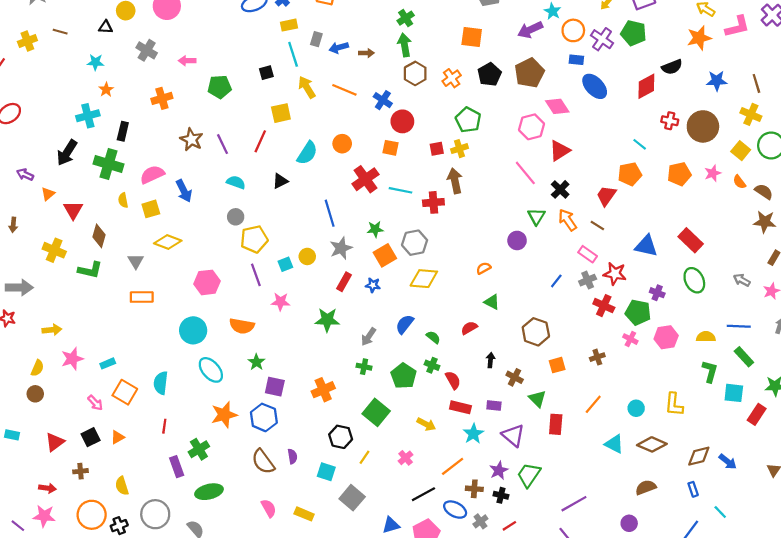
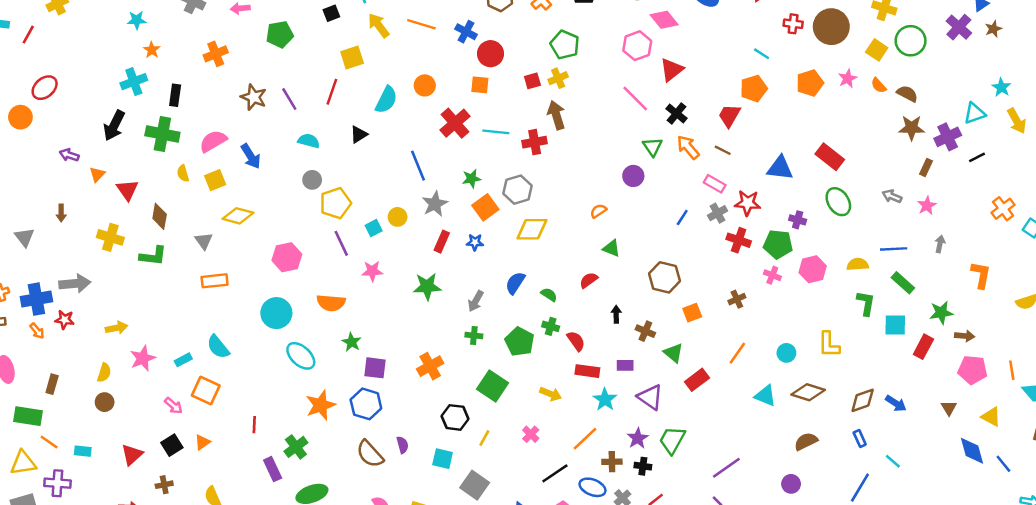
cyan semicircle: (161, 383) -> (218, 347), moved, turned -40
red rectangle: (556, 424) -> (697, 380), turned 54

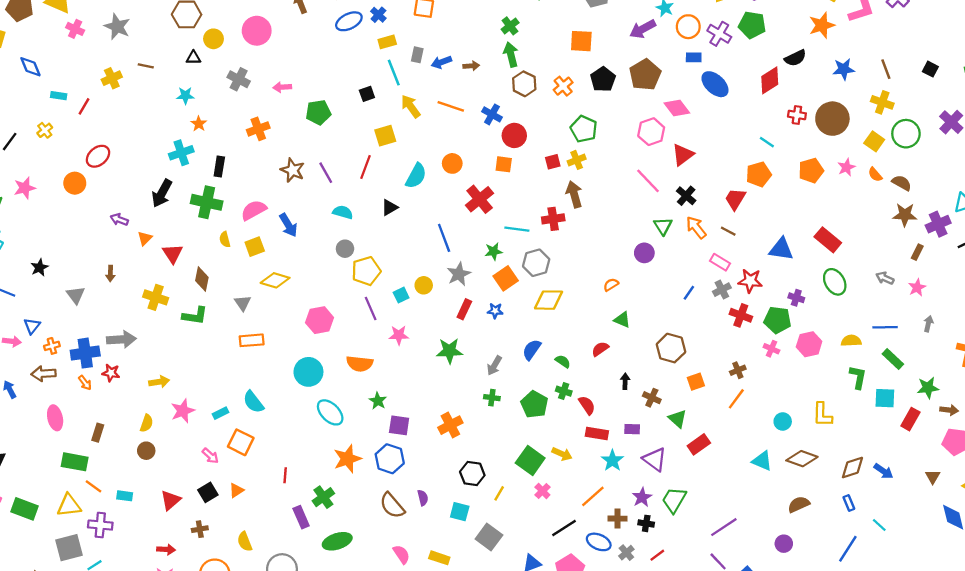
cyan line: (496, 132) -> (517, 229), moved
orange line: (737, 353) -> (736, 399), moved
green square: (493, 386) -> (530, 460), moved

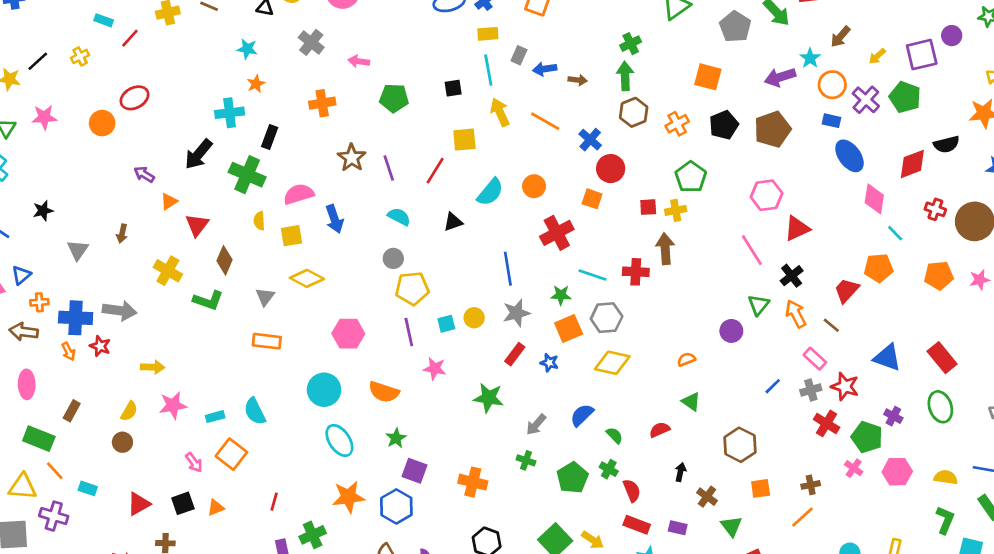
pink diamond: (677, 108) -> (874, 199), moved, turned 35
orange cross: (450, 425) -> (473, 482), turned 30

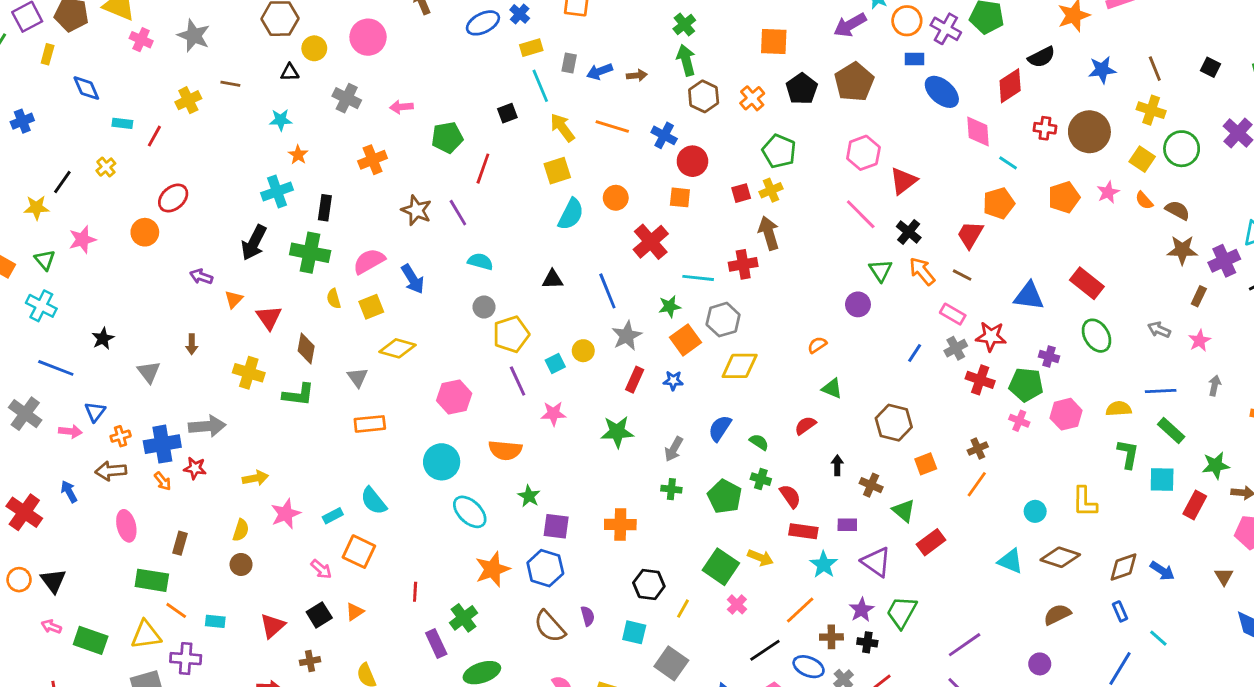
yellow square: (464, 140) -> (557, 171), moved
red line: (435, 171) -> (483, 169), moved
black triangle: (453, 222) -> (553, 279), moved, turned 30

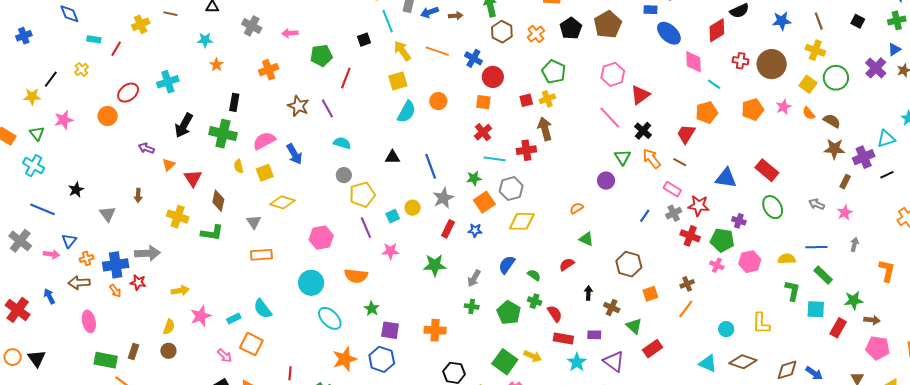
cyan cross: (277, 191) -> (168, 82), moved
red cross: (651, 242) -> (483, 132), moved, size x0.7
brown rectangle: (180, 543) -> (133, 352), moved

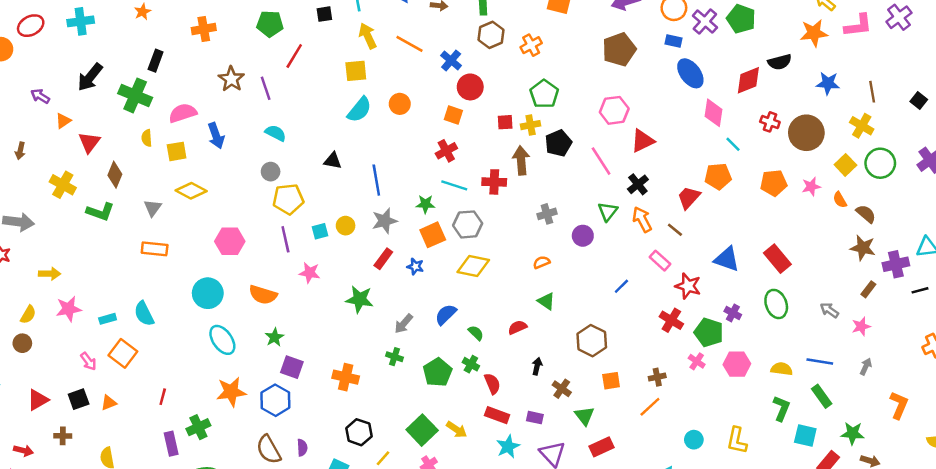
black pentagon: (571, 28) -> (558, 143), moved
gray cross: (674, 213) -> (547, 214), moved

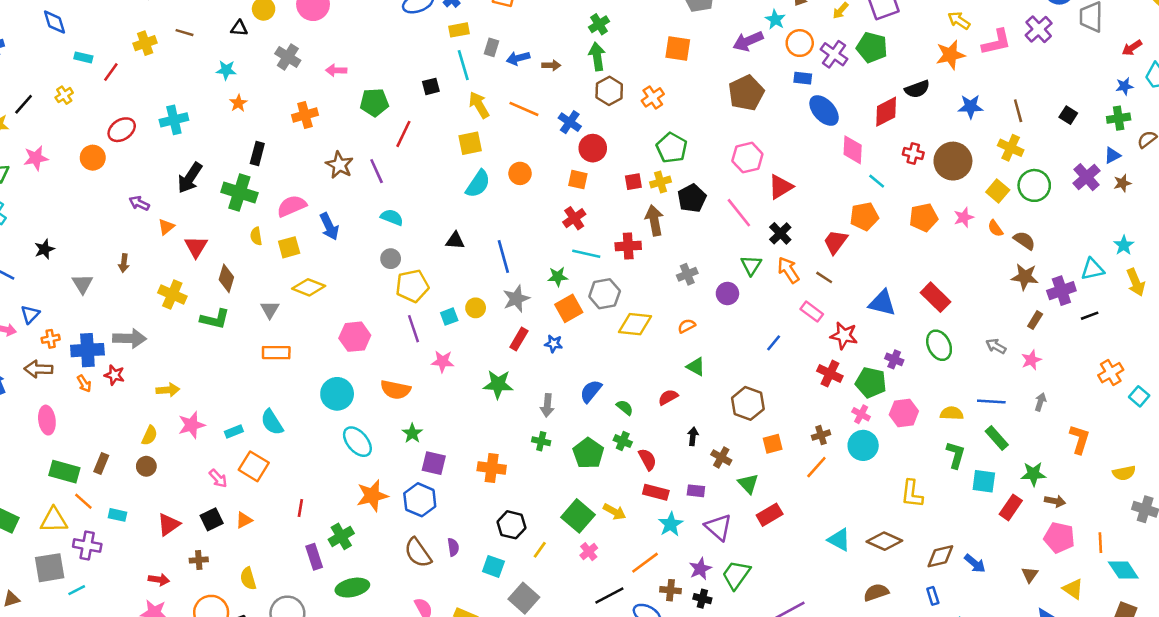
yellow diamond: (473, 266) -> (635, 324), moved
gray arrow: (404, 324) -> (547, 405), turned -30
cyan circle: (694, 440) -> (863, 445), moved, size x1.5

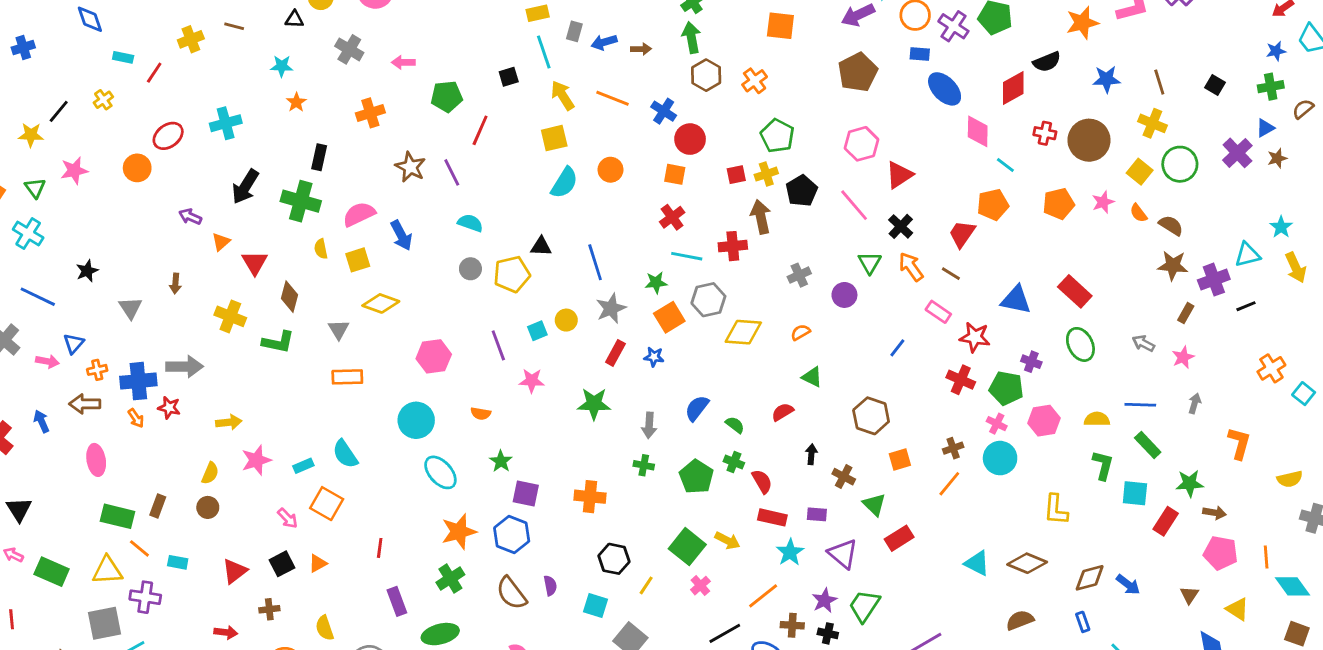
yellow pentagon: (412, 286) -> (512, 274), moved
orange semicircle: (396, 390) -> (481, 413), size x0.6
green cross: (341, 536) -> (450, 579), moved

